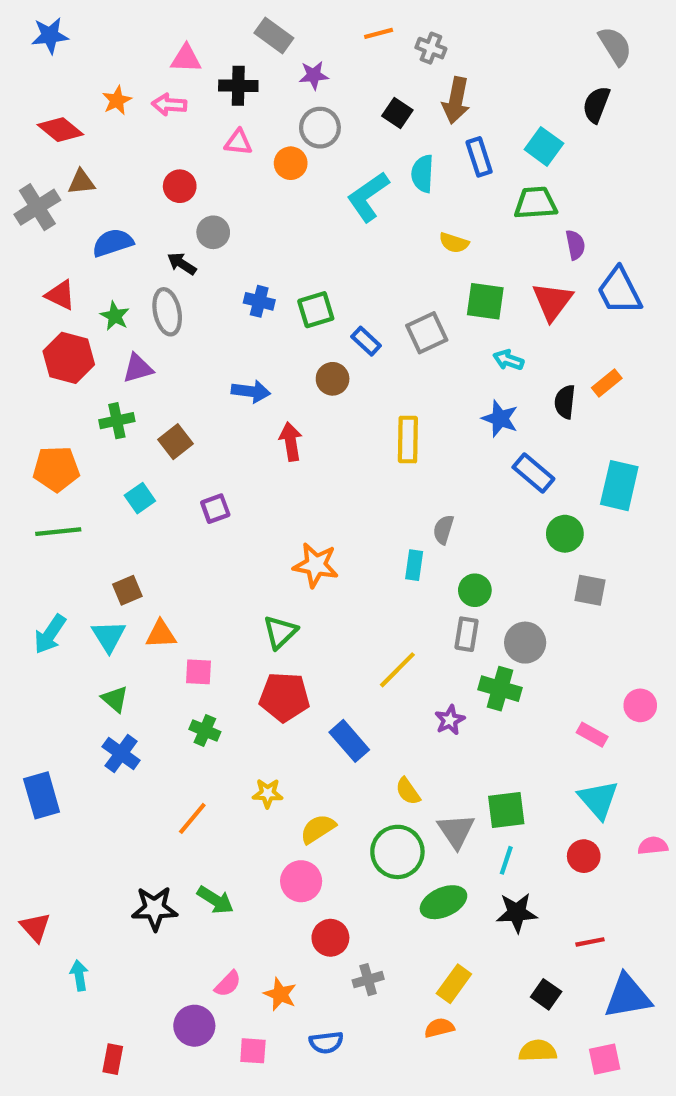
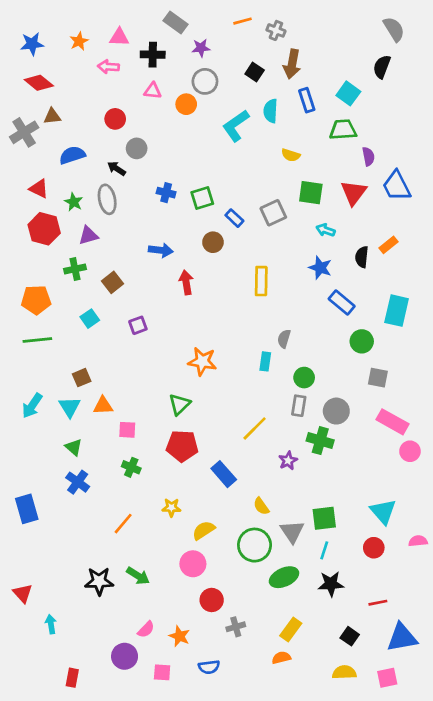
blue star: (50, 35) -> (32, 44), moved
orange star: (117, 100) -> (79, 41), moved
pink rectangle: (592, 735) -> (393, 422), moved, size x1.6

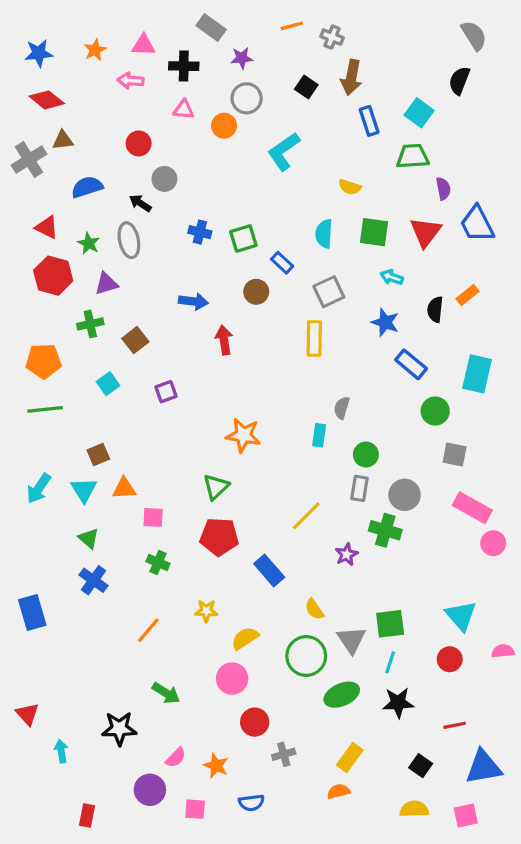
cyan semicircle: (271, 111) -> (324, 234), moved
gray square: (273, 213) -> (329, 292), moved
black star: (99, 581) -> (119, 729), moved

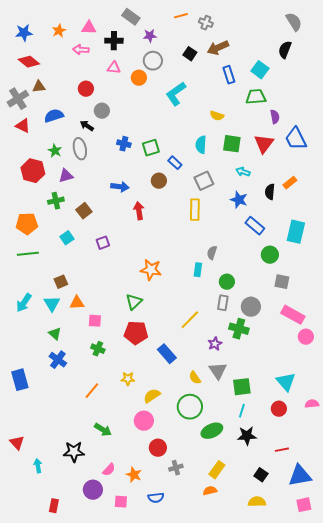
brown arrow: (351, 77) -> (218, 48), turned 55
red triangle: (47, 227) -> (23, 126), moved
gray triangle: (351, 640) -> (218, 371), moved
pink square: (466, 816) -> (304, 505), moved

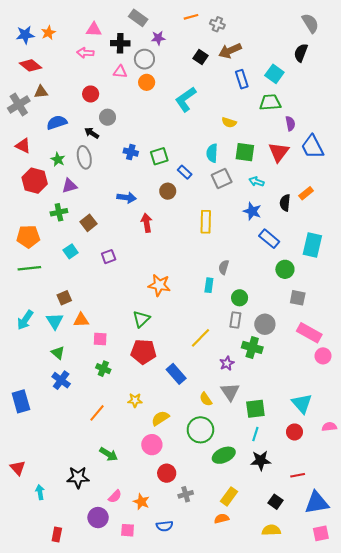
orange star: (59, 31) -> (48, 33), moved
gray circle: (153, 61) -> (144, 59), moved
red triangle: (23, 126) -> (23, 146), moved
gray square: (204, 181) -> (222, 178), moved

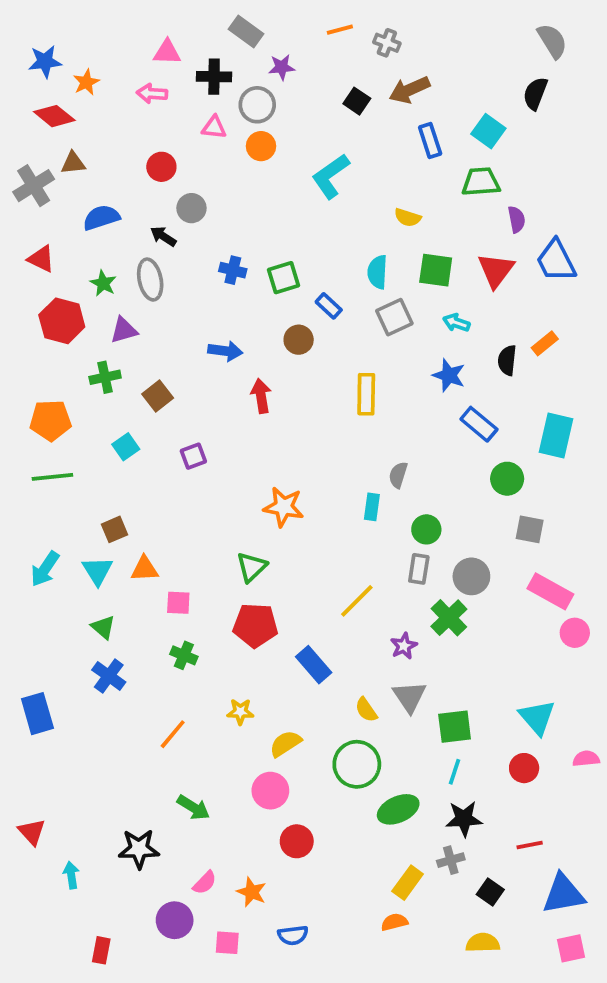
orange star: (48, 33) -> (86, 82), moved
green cross: (252, 347) -> (449, 618), turned 30
gray cross: (186, 494) -> (451, 860), moved

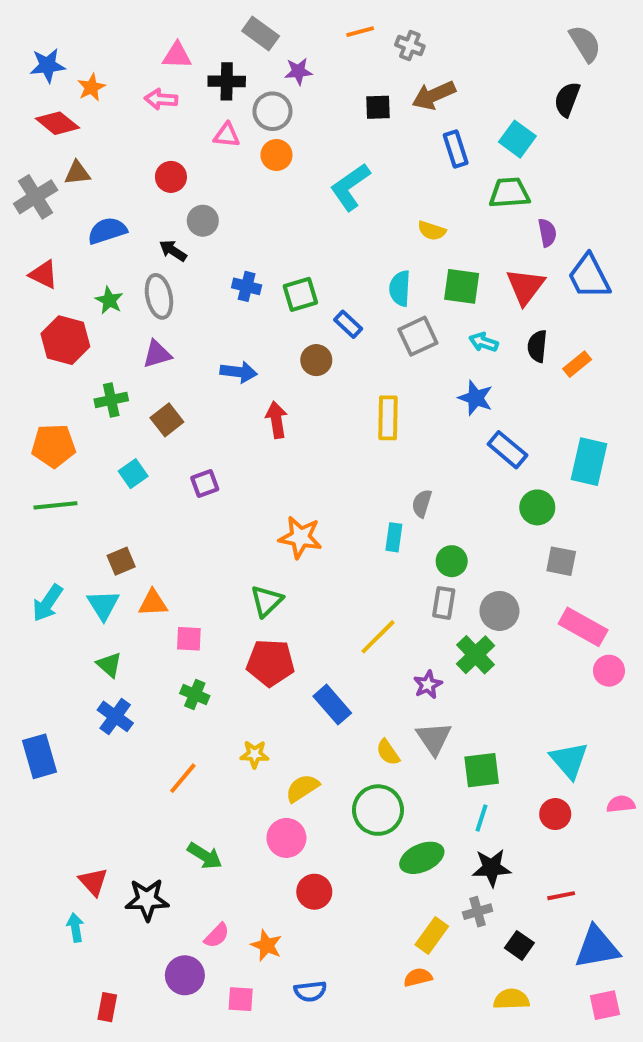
black square: (357, 101) -> (378, 107), turned -36
purple triangle: (124, 330) -> (157, 354), moved
black semicircle: (507, 360) -> (537, 346), moved
red triangle: (32, 832) -> (93, 882), moved

